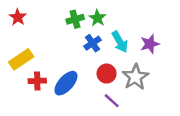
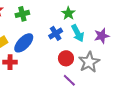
green star: (97, 18) -> (68, 13), moved
green cross: (75, 19) -> (22, 14), moved
blue ellipse: (66, 83) -> (24, 43), moved

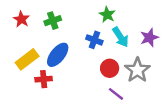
blue cross: (56, 33) -> (94, 40), turned -32

